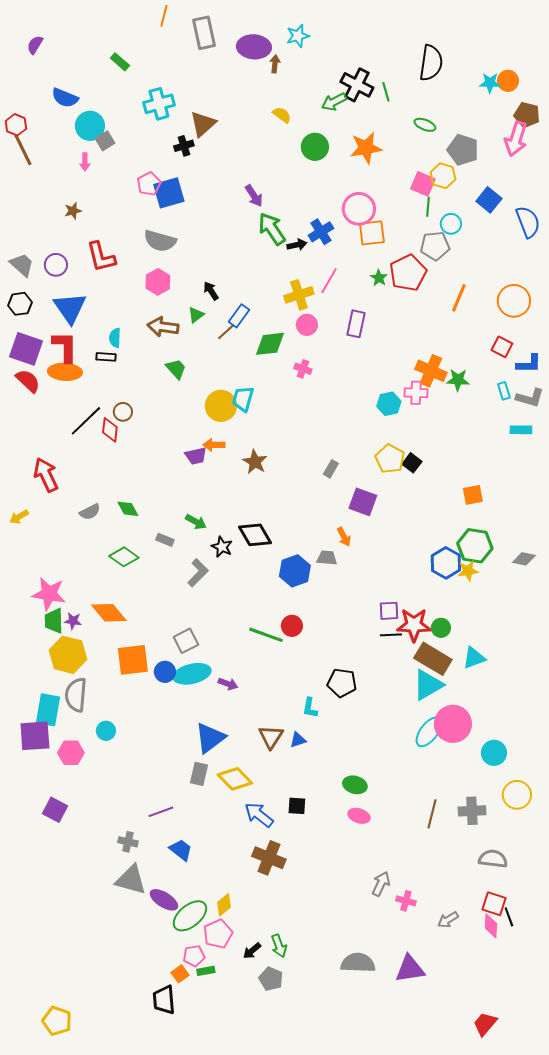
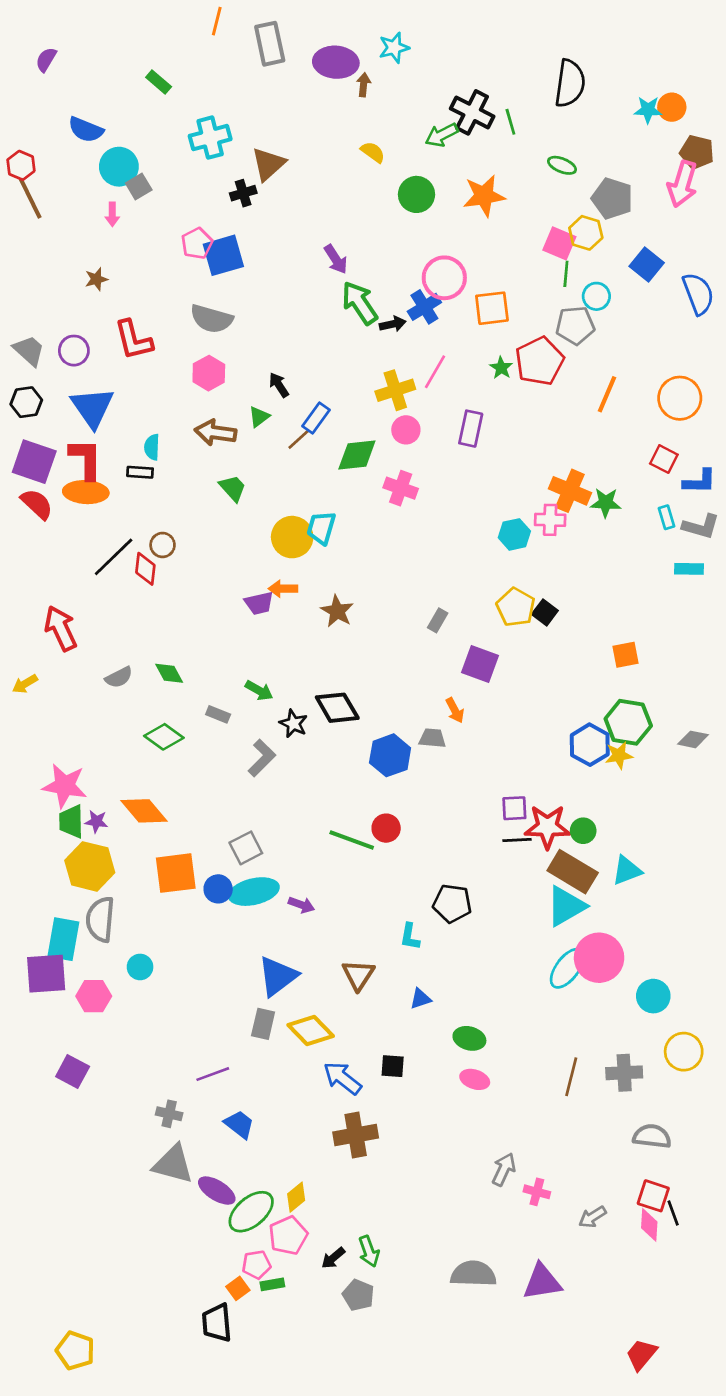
pink circle: (359, 209) -> (444, 278), moved
pink cross: (303, 369) -> (401, 488), size x1.4
blue triangle: (298, 740) -> (420, 999), moved
brown cross: (269, 858) -> (356, 1135), turned -32

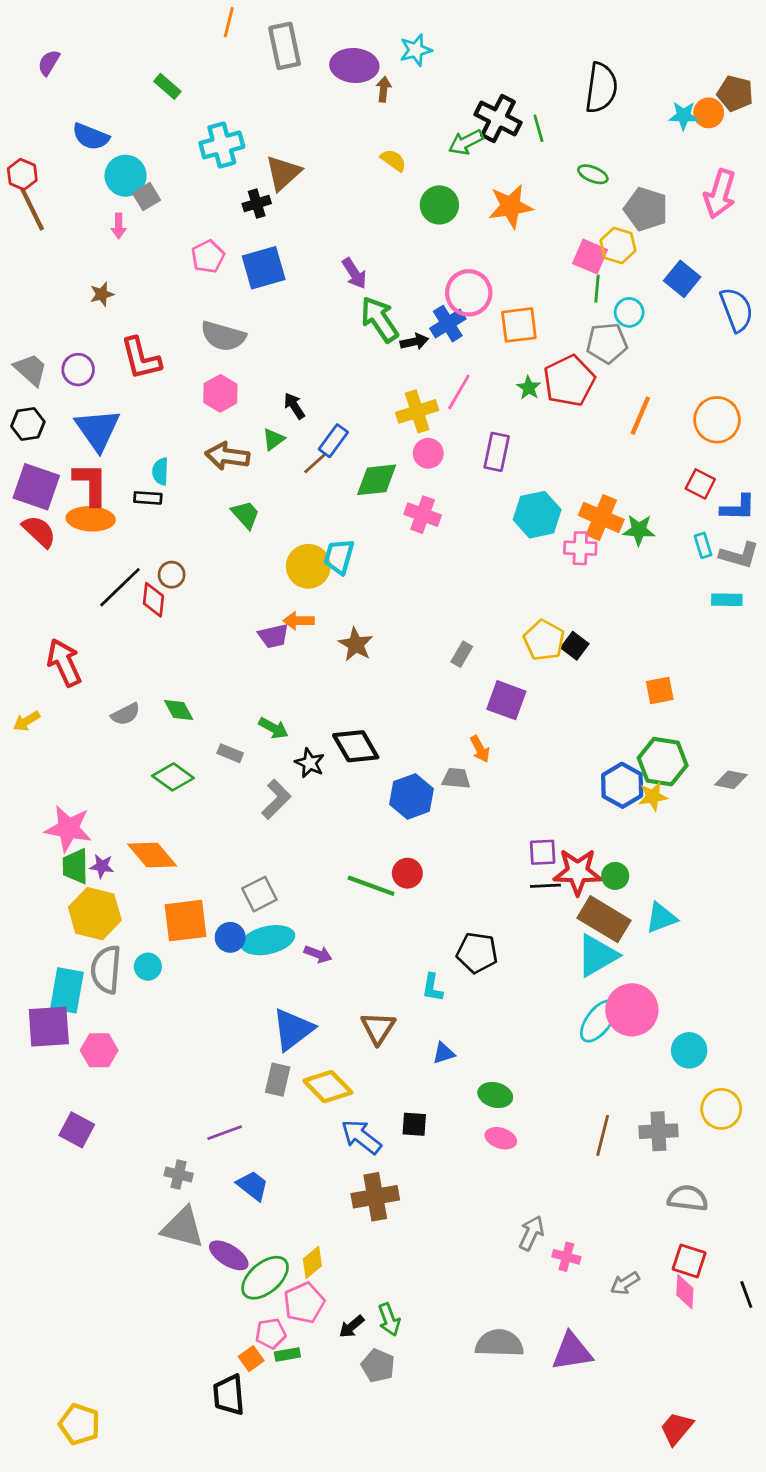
brown pentagon: (697, 152) -> (735, 93), moved
blue square: (223, 255) -> (264, 268), moved
cyan hexagon: (514, 534) -> (537, 515), moved, size x1.4
cyan circle: (140, 967) -> (148, 967), moved
black line: (673, 1213) -> (746, 1294), moved

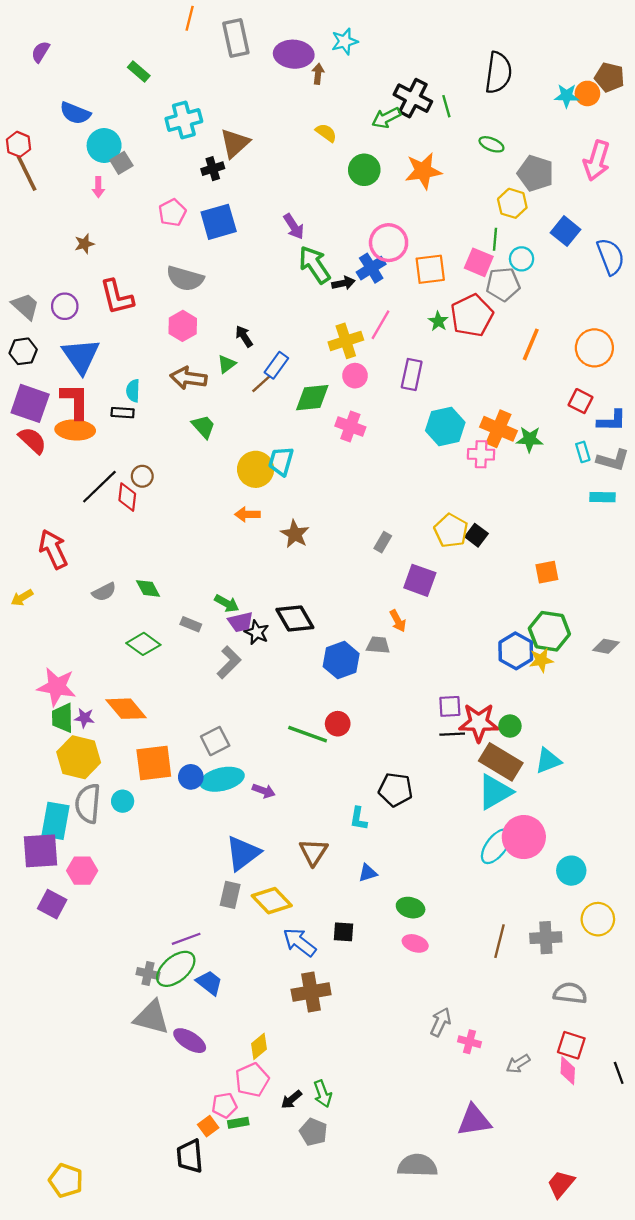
pink square: (590, 257) -> (479, 262), moved
purple trapezoid: (273, 636) -> (241, 622), moved
purple square: (77, 1130) -> (52, 904), moved
green ellipse: (265, 1278) -> (176, 969), moved
gray semicircle: (499, 1343) -> (417, 1165), moved

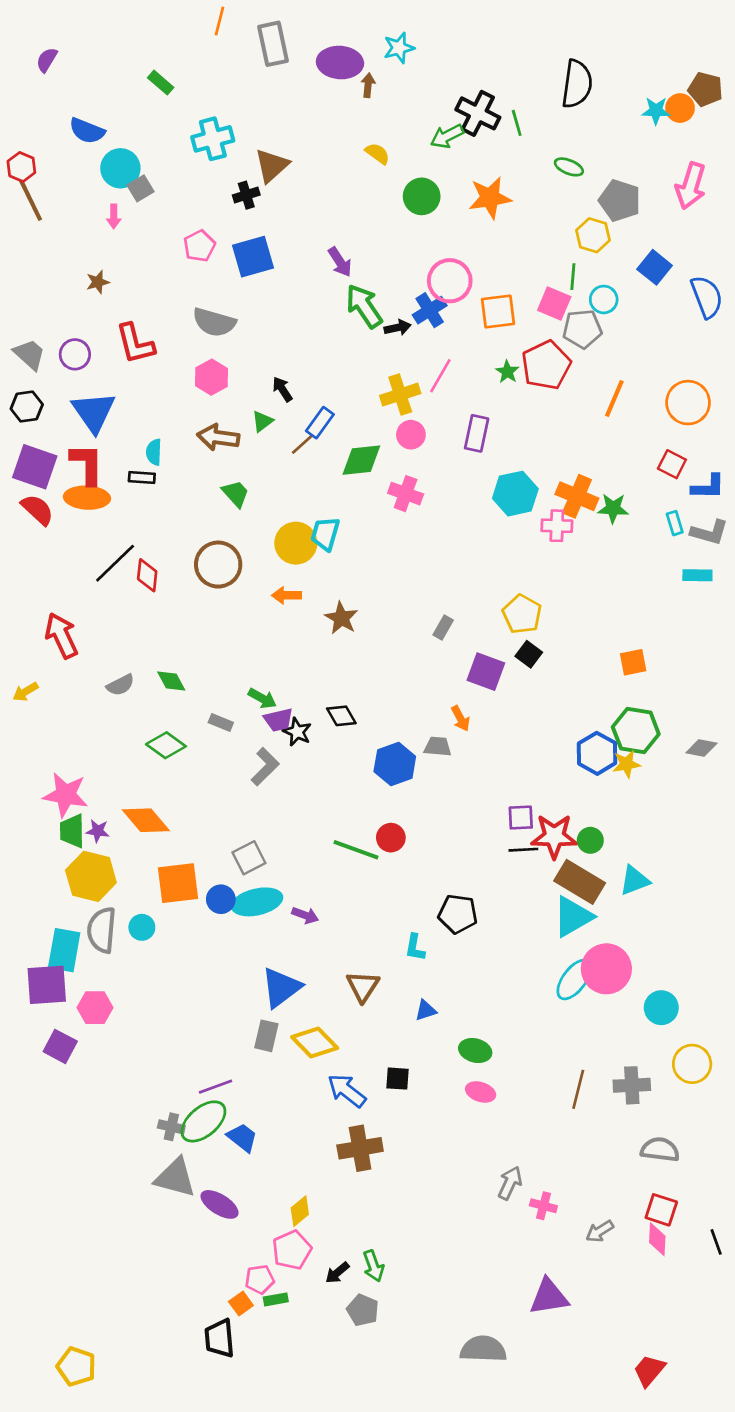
brown circle: (142, 476) -> (218, 565), moved, size x1.8
black square: (476, 535) -> (529, 654), moved
black diamond: (295, 618) -> (341, 716), size x0.7

